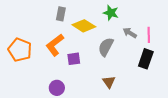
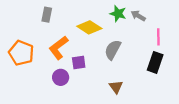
gray rectangle: (61, 14) -> (47, 15), moved
gray arrow: (130, 33) -> (138, 16), moved
purple circle: (57, 88) -> (61, 77), moved

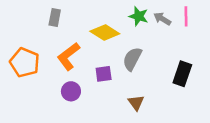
pink line: (158, 37) -> (186, 16), moved
purple square: (79, 62) -> (104, 74), moved

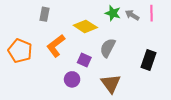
purple square: (104, 74) -> (84, 60), turned 32
purple circle: (71, 91) -> (72, 79), moved
brown triangle: (136, 103) -> (111, 83), size x1.5

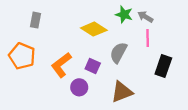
pink line: (152, 13) -> (148, 38), moved
gray rectangle: (45, 14) -> (35, 20), moved
orange L-shape: (56, 46) -> (61, 65), moved
brown triangle: (111, 83) -> (122, 92), turned 45

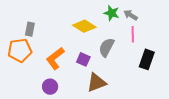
gray rectangle: (35, 20) -> (30, 29), moved
orange pentagon: (22, 56) -> (20, 50), turned -30
purple circle: (79, 87) -> (50, 87), moved
brown triangle: (122, 92) -> (96, 83), moved

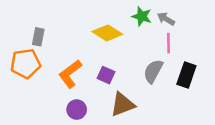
gray semicircle: (106, 47) -> (153, 71), moved
purple circle: (50, 87) -> (77, 110), moved

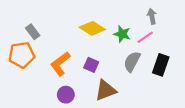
green star: (142, 16) -> (122, 34), moved
gray arrow: (166, 19) -> (152, 16), moved, turned 48
gray rectangle: (38, 37) -> (33, 32), turned -48
pink line: (169, 43) -> (145, 37), turned 56

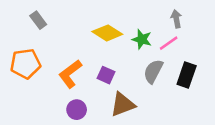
gray rectangle: (33, 32) -> (38, 20), moved

